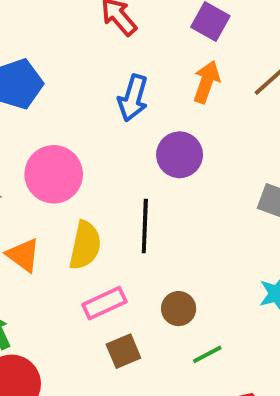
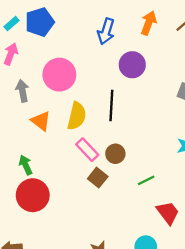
pink rectangle: (104, 303) -> (87, 150), turned 70
brown circle: (179, 309) -> (115, 154), moved
brown square: (123, 351) -> (98, 178), turned -30

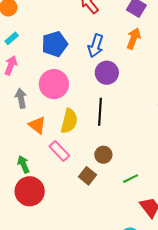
blue pentagon: (40, 22) -> (55, 44), moved
purple circle: (132, 65) -> (107, 73), moved
pink rectangle: (87, 150) -> (59, 151), moved

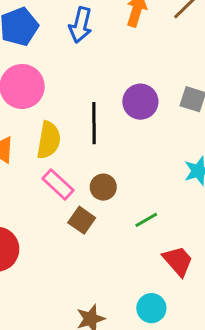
purple circle: (107, 73) -> (140, 102), moved
pink rectangle: (59, 151) -> (58, 184), moved

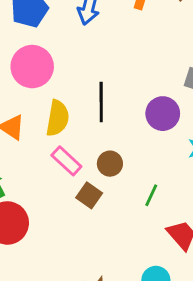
purple circle: (140, 102) -> (163, 114), moved
green line: (146, 220) -> (151, 195), turned -35

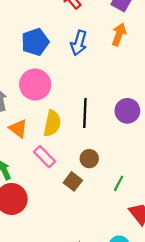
purple circle: (163, 114) -> (127, 111), moved
pink rectangle: (66, 161) -> (45, 157), moved

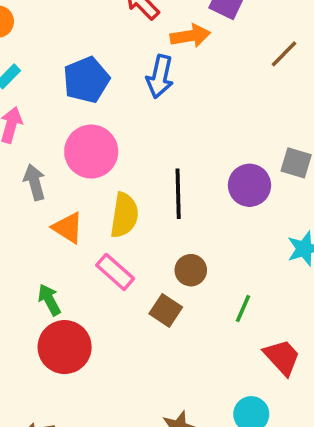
orange arrow: (119, 34) -> (190, 36), moved, turned 65

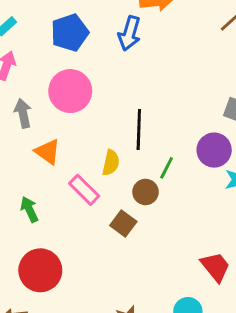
purple circle: (249, 185) -> (214, 150), moved
yellow semicircle: (124, 215) -> (111, 163), moved, size x0.7
green line: (243, 309) -> (167, 168), moved
red circle: (65, 347) -> (40, 270), moved

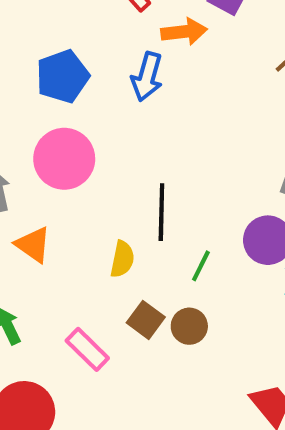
pink rectangle: (84, 190) -> (87, 349), moved
brown circle: (146, 192) -> (189, 326), moved
brown square: (123, 223) -> (146, 320), moved

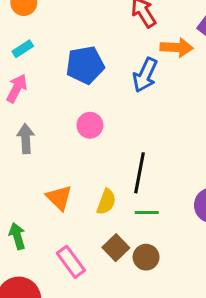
pink circle: (64, 159) -> (90, 125), moved, size x0.6
orange triangle: (33, 245) -> (59, 198), moved
green line: (201, 266) -> (147, 212), moved, turned 55

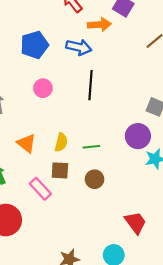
blue arrow: (145, 75) -> (79, 47), turned -95
black line: (140, 173) -> (91, 85), moved
brown square: (116, 248) -> (60, 170), moved, turned -36

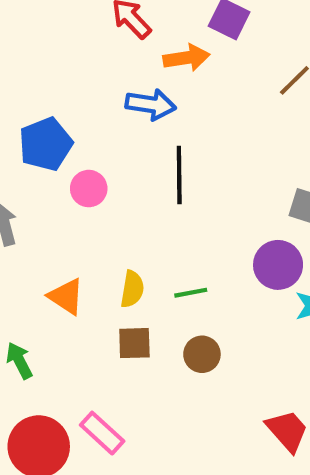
blue pentagon: (34, 45) -> (46, 144), moved
pink rectangle: (40, 189) -> (102, 433), moved

